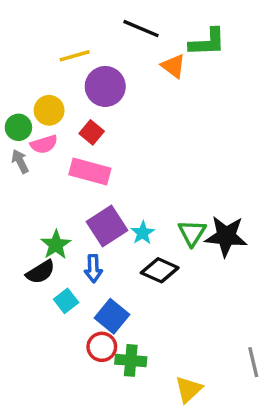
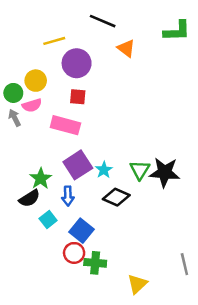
green L-shape: (207, 42) -> (177, 31), moved
red square: (92, 132) -> (78, 97), moved, turned -35

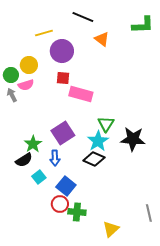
pink rectangle: (65, 125) -> (81, 94), moved
cyan star: (104, 170) -> (98, 141), moved, size x1.5
green triangle: (140, 170) -> (106, 124), moved

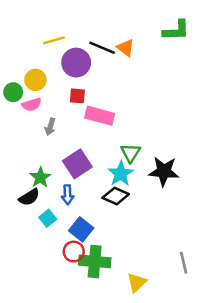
black line: (83, 17) -> (102, 48), moved
gray arrow: (12, 95) -> (50, 127), moved, turned -136
green cross: (77, 212) -> (95, 261), size x1.4

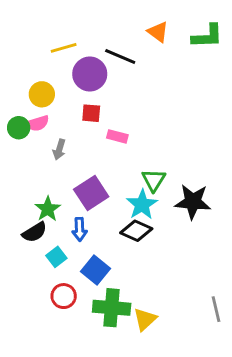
orange triangle: (126, 48) -> (158, 32), moved
green circle: (13, 92) -> (19, 128), moved
pink rectangle: (100, 116) -> (117, 136), size x0.6
red circle: (74, 252) -> (64, 296), moved
yellow triangle: (137, 282) -> (145, 319), moved

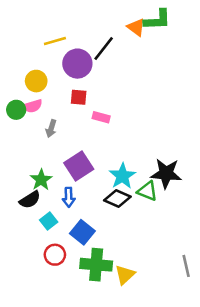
green L-shape: (207, 36) -> (157, 20), moved
black line: (120, 57) -> (104, 49), turned -75
green triangle: (154, 180) -> (147, 191), moved, turned -40

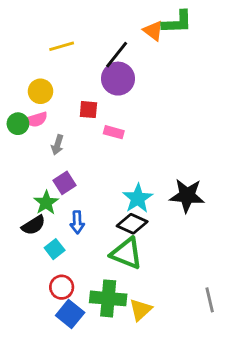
purple circle: (77, 64) -> (118, 79), moved
purple square: (79, 166) -> (64, 183), moved, size x0.7
green triangle: (147, 191) -> (126, 253), moved, size x1.4
blue square: (82, 232) -> (70, 314), moved

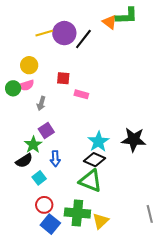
purple circle: (118, 79) -> (64, 33), moved

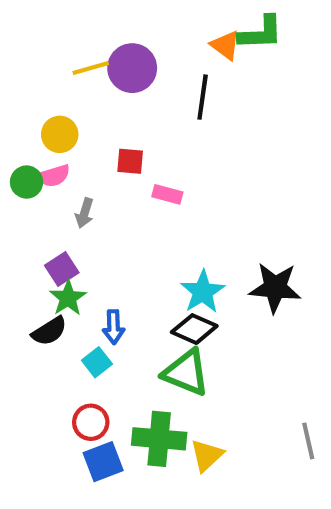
black line: (83, 39) -> (203, 97), moved, turned -30
purple square: (46, 131) -> (62, 269), moved
cyan square: (39, 178) -> (97, 362), moved
blue square: (50, 224) -> (103, 462), turned 30

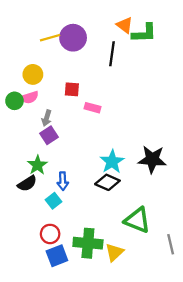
green L-shape: (261, 33) -> (144, 33), moved
purple square: (62, 269) -> (49, 135), moved
green triangle: (186, 373) -> (137, 220), moved

